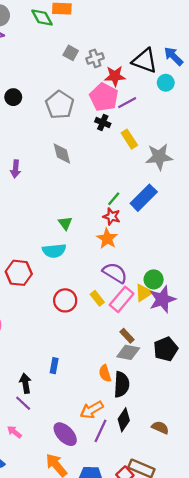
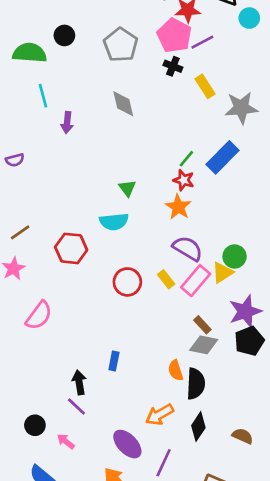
purple star: (162, 299) -> (245, 311), moved
purple line: (101, 431) -> (164, 463), moved

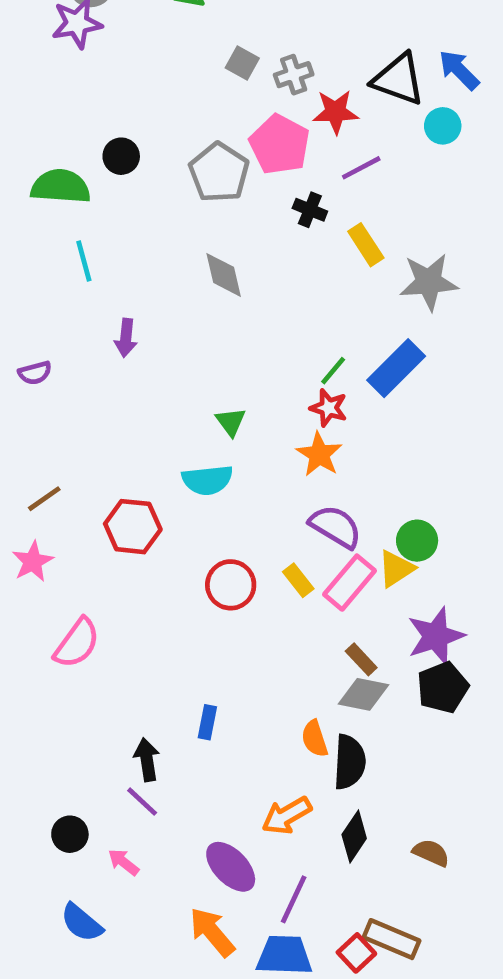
pink pentagon: (174, 35) -> (280, 145), moved
purple arrow: (67, 123) -> (126, 338), moved

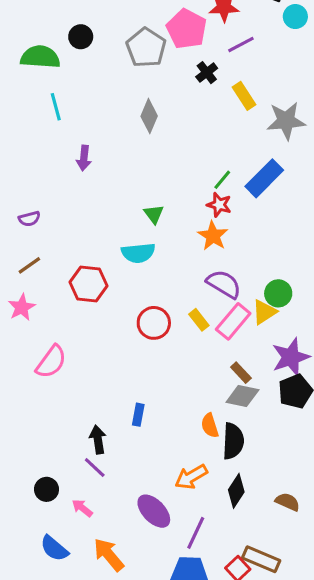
black cross: (310, 210) -> (207, 73), turned 30
gray diamond: (224, 275) -> (149, 116), turned 36
purple semicircle: (35, 373) -> (29, 219), moved
orange arrow: (212, 932) -> (109, 555), moved

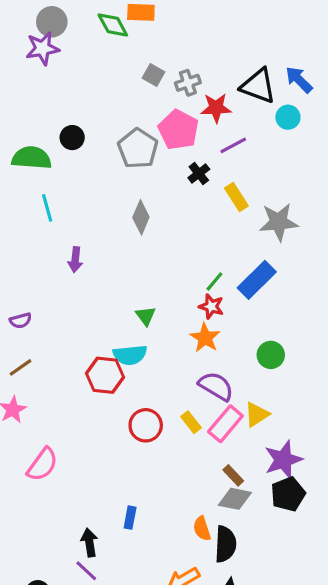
red hexagon: (88, 284) -> (105, 375), moved
green circle: (278, 293) -> (271, 355), moved

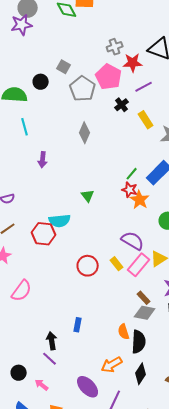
gray square: (153, 75) -> (64, 67), moved
orange star: (205, 338) -> (140, 200), moved
cyan semicircle: (130, 355) -> (60, 221), moved
red hexagon: (105, 375) -> (44, 234), moved

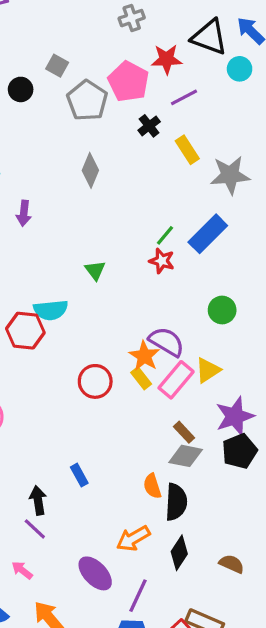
gray cross: (115, 47) -> (132, 18), moved
orange star: (140, 200) -> (144, 356), moved
blue rectangle: (78, 325) -> (79, 475), turned -40

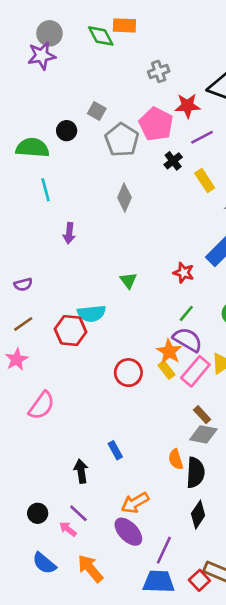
green line: (165, 235) -> (186, 313), moved
purple line: (35, 529) -> (78, 513), moved
orange arrow: (133, 538) -> (135, 503), moved

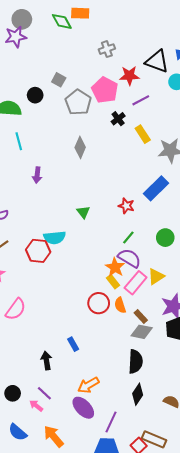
red circle: (128, 373) -> (99, 303), moved
orange semicircle: (176, 459) -> (120, 305), moved

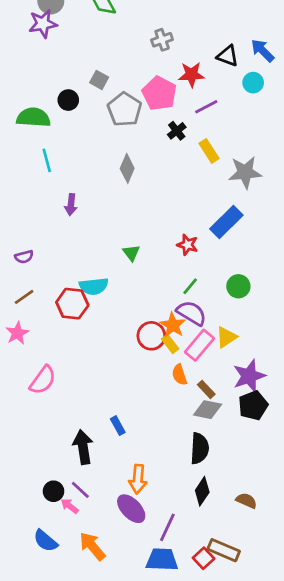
black triangle: (157, 61) -> (228, 56), size x0.7
red circle: (99, 303) -> (151, 336), moved
black arrow: (46, 361) -> (83, 447), size x1.4
orange arrow: (88, 385) -> (138, 479), turned -55
black circle: (13, 393) -> (54, 491), moved

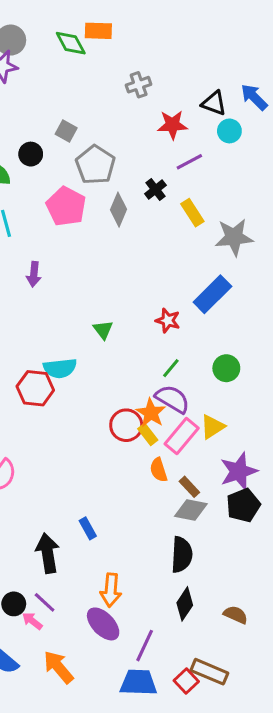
cyan circle: (253, 83) -> (229, 131), moved
pink pentagon: (159, 93) -> (66, 206), moved
gray diamond: (127, 168) -> (118, 210), moved

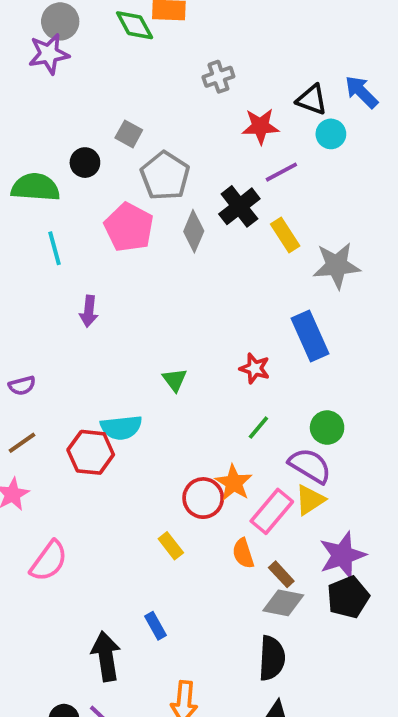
black cross: (155, 189) -> (239, 206), size x1.5
blue rectangle: (212, 294) -> (310, 336), turned -69
purple semicircle: (172, 399) -> (310, 466), moved
yellow rectangle: (148, 434) -> (171, 546), moved

